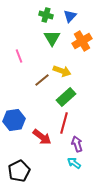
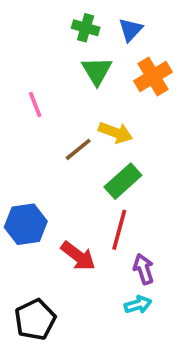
cyan arrow: (74, 163) -> (138, 305), turned 128

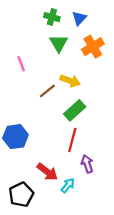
red arrow: (78, 256) -> (47, 172), moved
cyan arrow: (138, 305) -> (68, 185), moved, turned -35

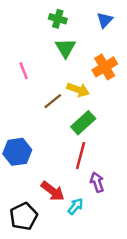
blue triangle: (79, 18) -> (105, 20), moved
orange cross: (93, 47) -> (105, 67), moved

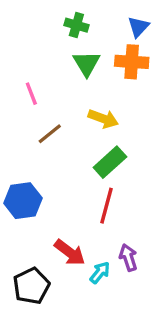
orange cross: (105, 67) -> (132, 62), moved, turned 35
brown line: (53, 101) -> (50, 134), moved
purple arrow: (97, 182) -> (128, 257), moved

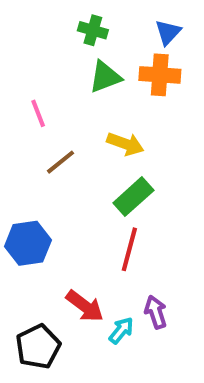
green triangle: (87, 64) -> (105, 77), turned 40

